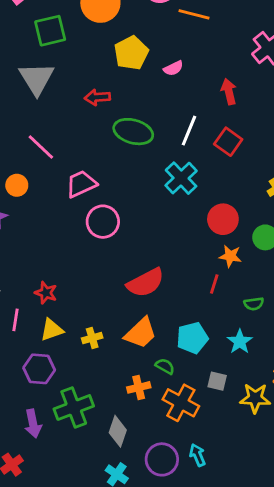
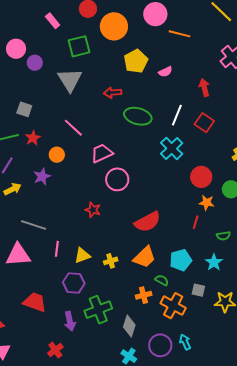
red star: (46, 293) -> (93, 210), moved

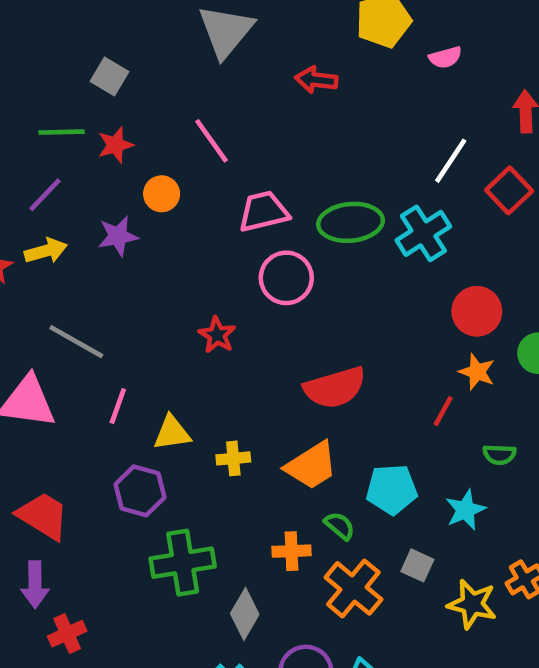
green ellipse: (138, 116) -> (351, 222), moved, turned -32
purple arrow: (70, 321) -> (35, 584), moved

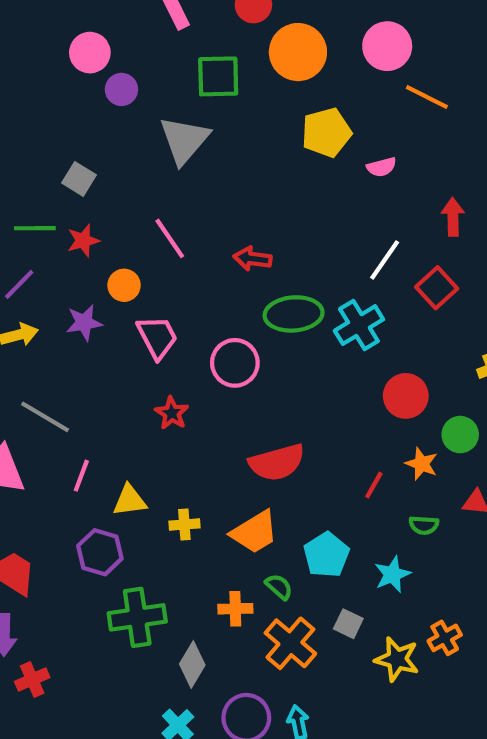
red arrow: (316, 80) -> (252, 259), moved
pink trapezoid: (264, 212) -> (157, 337), moved, turned 75
orange star: (477, 372) -> (422, 464), moved
cyan pentagon: (392, 489) -> (326, 555), turned -30

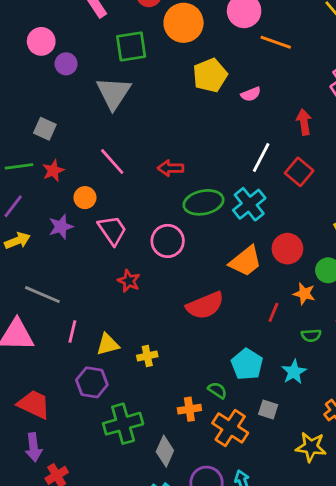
orange trapezoid: (255, 532) -> (245, 261), moved
yellow star: (397, 659) -> (311, 447), moved

